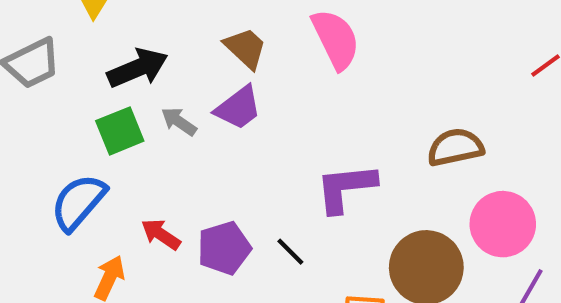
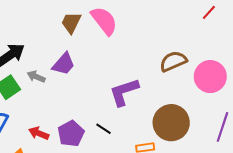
brown trapezoid: (245, 48) -> (71, 23), moved, turned -95
pink circle: (503, 224) -> (210, 77), moved

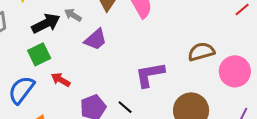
gray arrow: (36, 77) -> (73, 15), moved
red arrow: (39, 133) -> (61, 80), moved

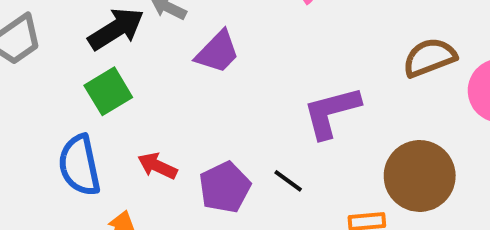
red arrow: (61, 80) -> (157, 166), moved
blue semicircle: (21, 90) -> (79, 165), turned -44

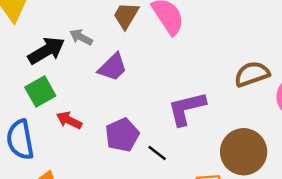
red arrow: (157, 166) -> (69, 120), moved
purple pentagon: (225, 187) -> (122, 135), moved

